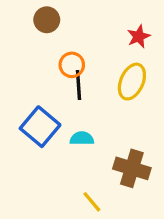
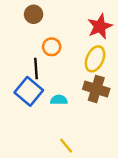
red star: (139, 36) -> (100, 26), size x1.5
black line: (78, 85) -> (36, 68), moved
brown cross: (132, 168) -> (96, 89), moved

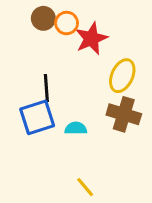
red star: (100, 26) -> (91, 38), moved
orange circle: (52, 47) -> (67, 23), moved
blue square: (29, 91) -> (37, 117), turned 32

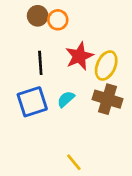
red star: (91, 38) -> (79, 56), moved
black line: (46, 88) -> (40, 63), moved
cyan semicircle: (76, 128) -> (66, 99), moved, turned -42

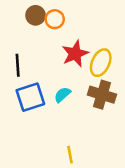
black line: (40, 63) -> (18, 65), moved
yellow line: (74, 162) -> (70, 155), turned 30

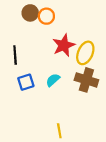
blue square: (30, 97) -> (26, 82), size x0.7

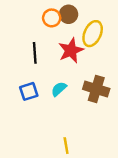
brown circle: (30, 13) -> (69, 14), moved
yellow ellipse: (85, 53) -> (93, 34), moved
black line: (15, 55) -> (35, 53), moved

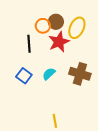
brown circle: (69, 14) -> (56, 22), moved
orange circle: (52, 18) -> (43, 26), moved
blue square: (29, 91) -> (24, 76), turned -35

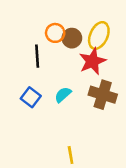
brown circle: (56, 22) -> (72, 38), moved
red star: (59, 42) -> (92, 61), moved

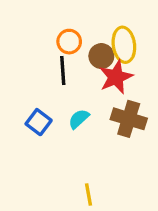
yellow ellipse: (99, 36) -> (124, 45), turned -32
brown circle: (72, 38) -> (101, 56), moved
black line: (37, 56) -> (63, 71), moved

